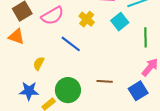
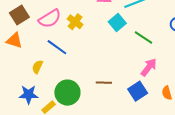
yellow cross: (87, 19) -> (75, 22), moved
green line: (146, 37) -> (143, 38), turned -54
blue line: (71, 44) -> (57, 47), moved

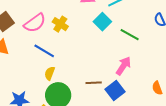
yellow semicircle: (37, 67) -> (50, 73), moved
pink arrow: (149, 67) -> (123, 66), moved
blue square: (138, 91) -> (115, 90), moved

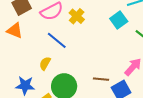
yellow semicircle: (50, 73) -> (45, 63), moved

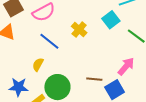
yellow cross: (77, 16) -> (79, 29), moved

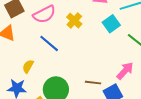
yellow cross: (79, 29) -> (74, 21), moved
yellow semicircle: (38, 65) -> (28, 66), moved

